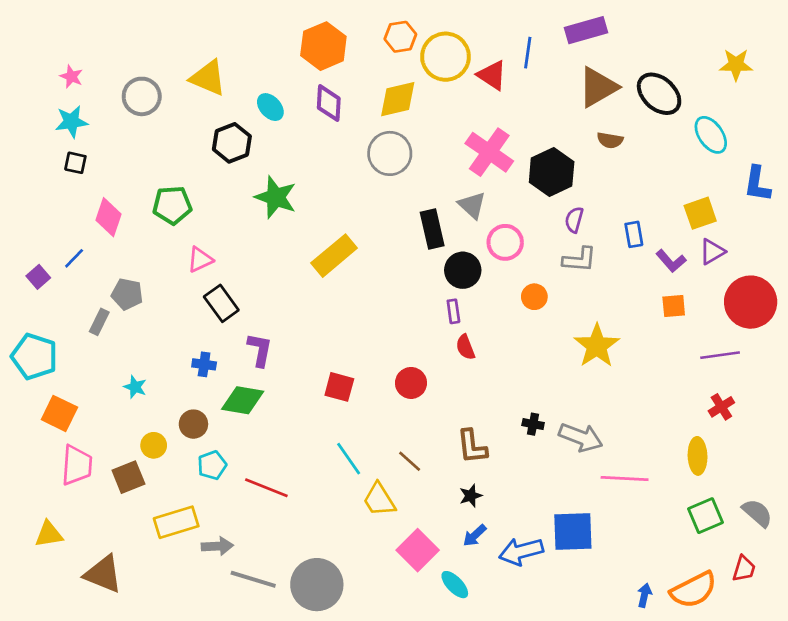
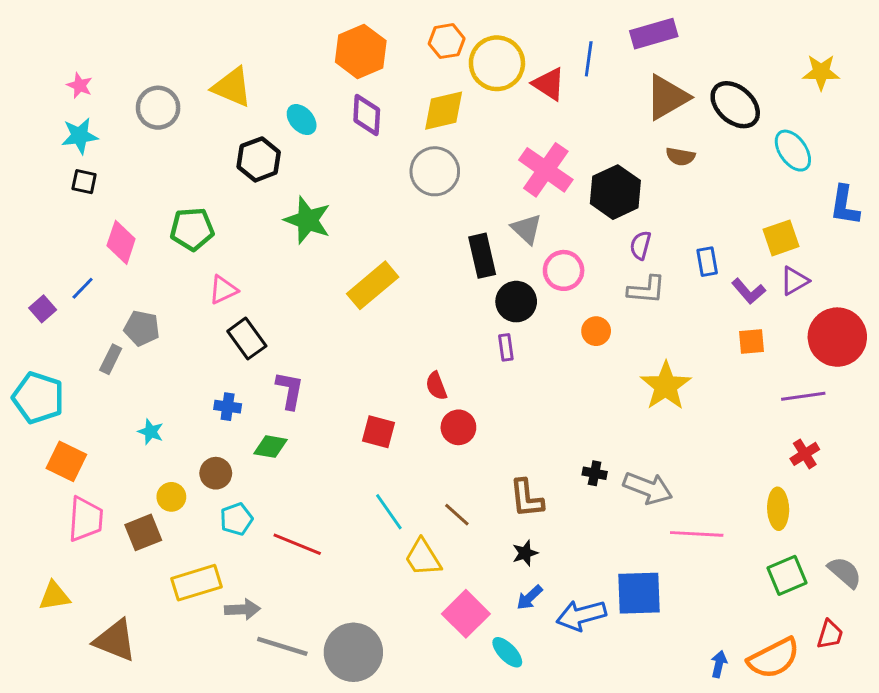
red semicircle: (465, 347) -> (436, 386), moved
green diamond: (243, 400) -> (271, 447), size x0.7

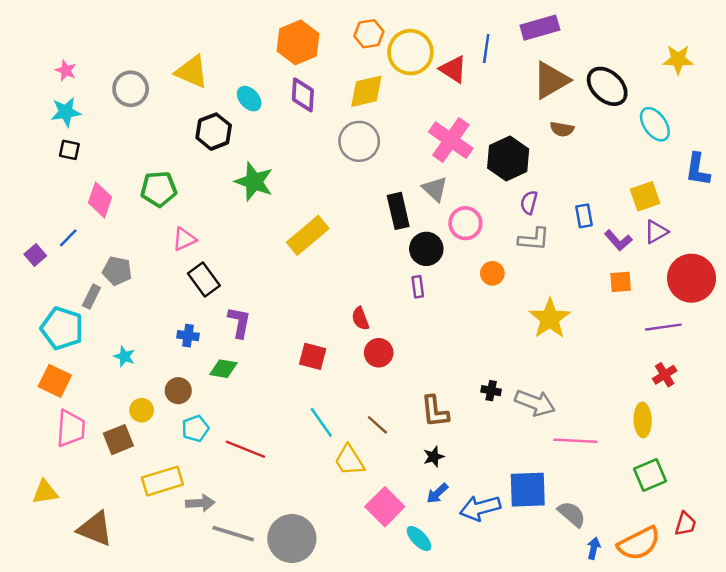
cyan pentagon: (38, 398) -> (62, 328), moved
gray semicircle: (845, 572) -> (572, 514), moved

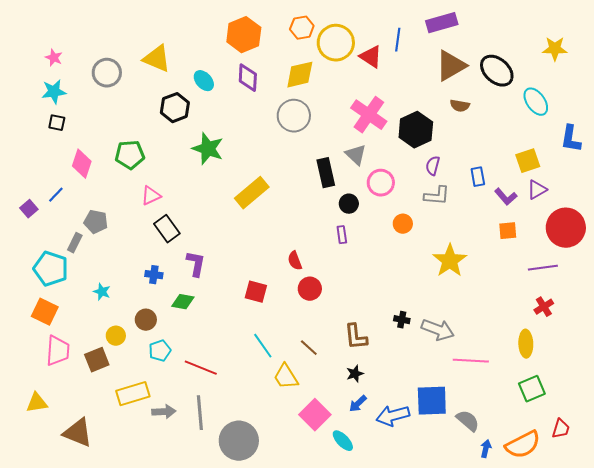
black circle: (426, 249) -> (349, 204), size x0.7
gray line: (233, 534) -> (200, 413), moved, turned 68

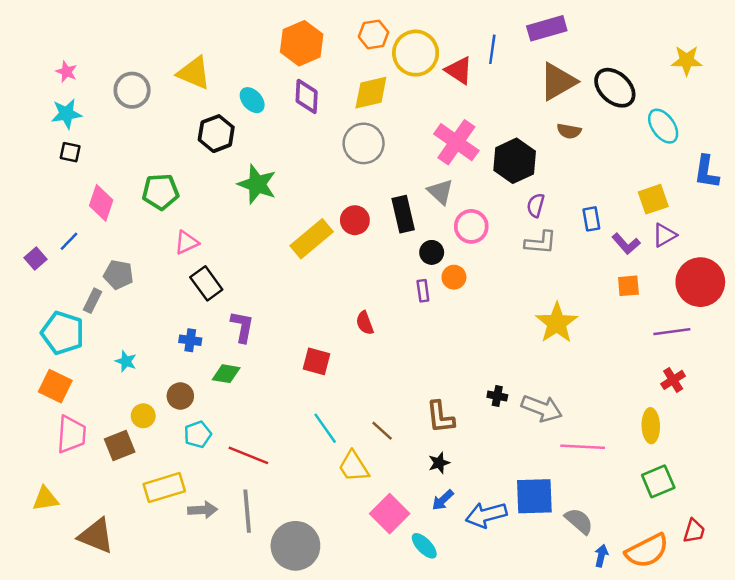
orange circle: (403, 224) -> (454, 277), moved
red circle: (310, 289) -> (355, 220), moved

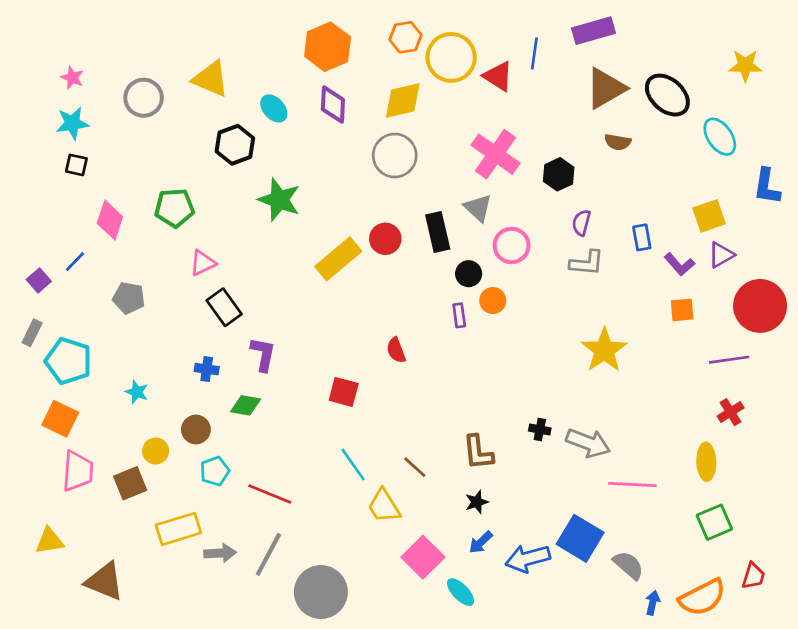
black hexagon: (515, 161) -> (559, 174), size x0.7
gray rectangle: (92, 301) -> (32, 333), moved
blue square: (534, 496) -> (580, 538), turned 33
gray line: (247, 511) -> (268, 554), turned 33

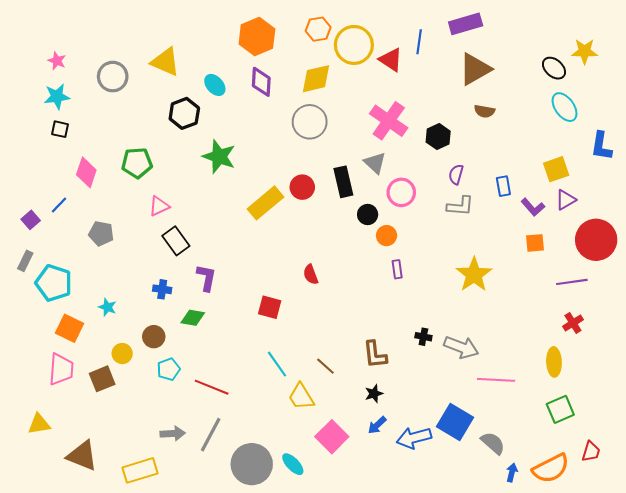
black ellipse: (667, 95) -> (554, 68), moved, size x0.7
purple rectangle: (459, 315) -> (397, 269), moved
orange square: (60, 419) -> (70, 328), moved
yellow rectangle: (178, 529) -> (140, 470), moved
cyan ellipse: (461, 592) -> (293, 464), moved

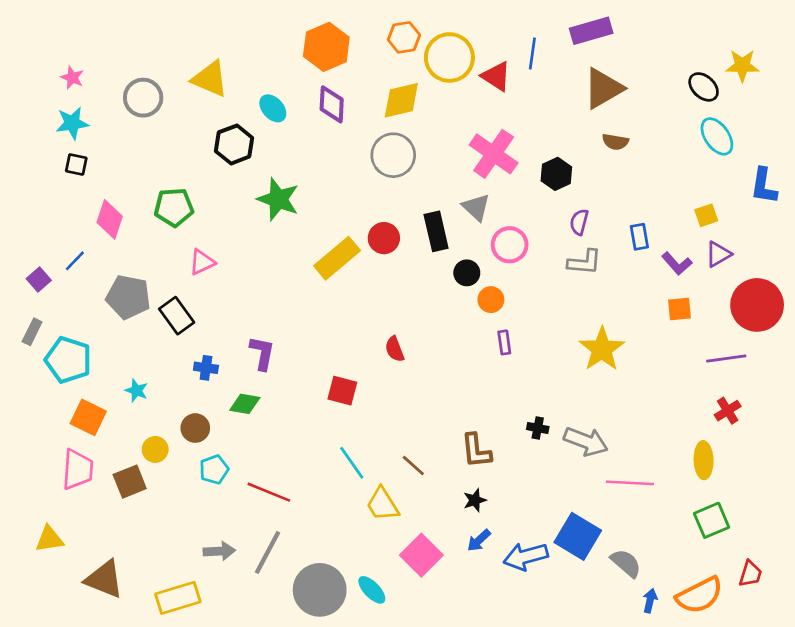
yellow square: (556, 169) -> (706, 215), size x0.7
gray pentagon: (101, 233) -> (128, 297), size x1.4
black rectangle: (176, 241) -> (177, 316), moved

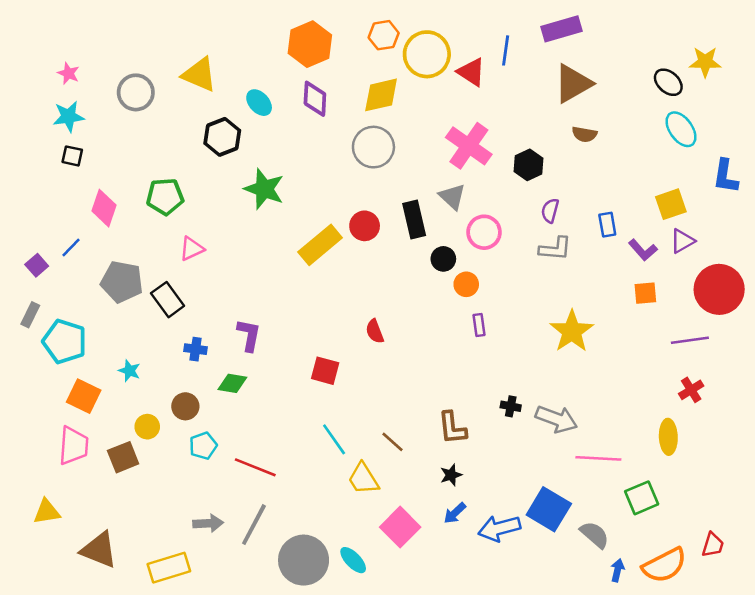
yellow square: (706, 215) -> (671, 204), size x1.4
green square: (712, 520) -> (642, 498), moved

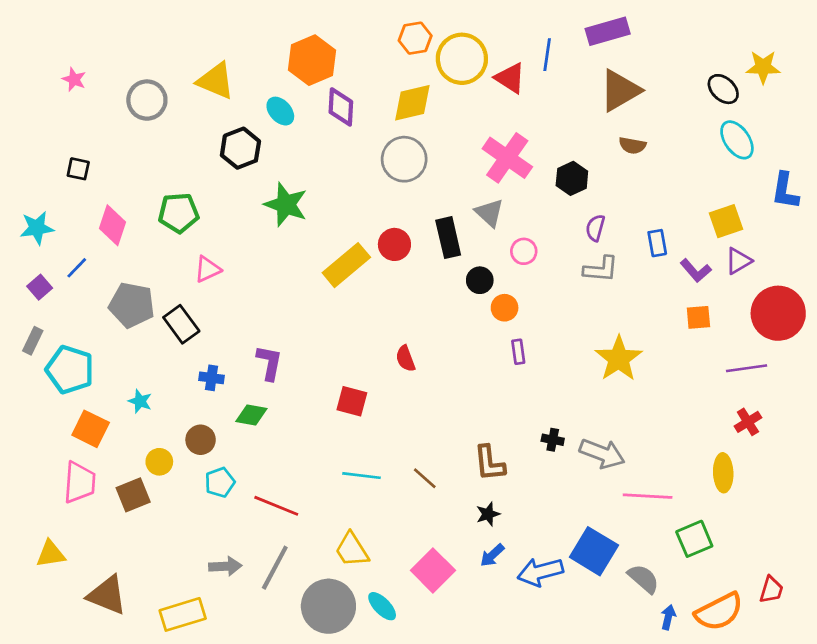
orange hexagon: (310, 44) -> (312, 60), moved
cyan star: (68, 117) -> (37, 228), moved
pink circle: (484, 232) -> (524, 251), size x0.7
cyan line: (334, 439) -> (361, 476), turned -48
yellow trapezoid: (363, 479) -> (352, 550), moved

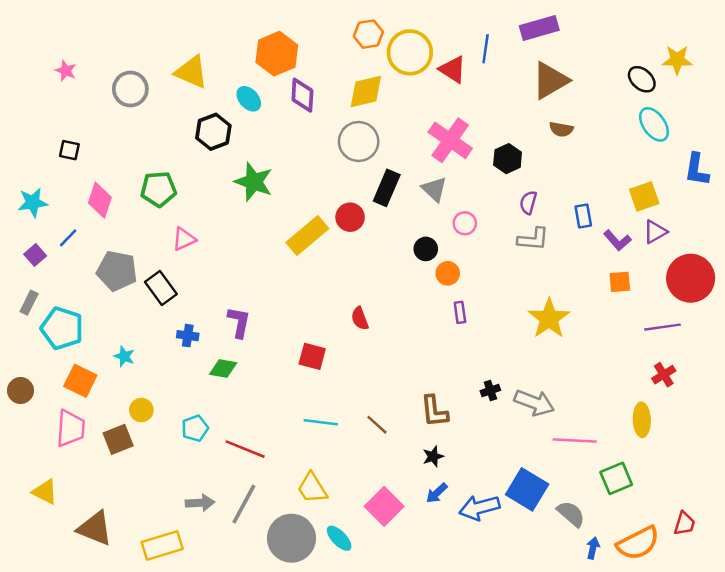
black rectangle: (448, 238) -> (387, 188), moved, turned 36
brown circle: (201, 440) -> (21, 391), moved
black cross: (553, 440) -> (490, 391), turned -30
yellow triangle: (51, 554) -> (45, 492), turned 36

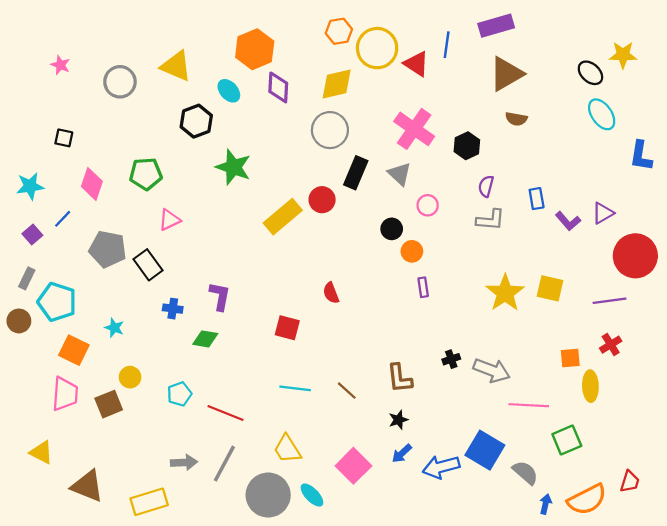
yellow square: (644, 196) -> (550, 288), moved, turned 32
orange square: (620, 282) -> (570, 358), moved
brown circle: (21, 391) -> (19, 321), moved

